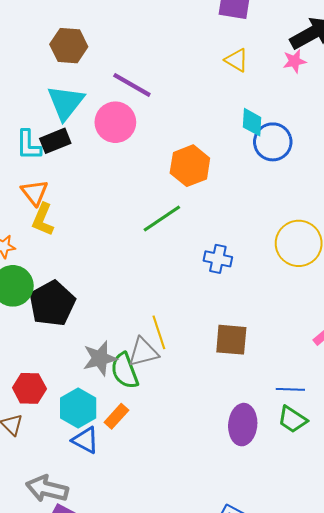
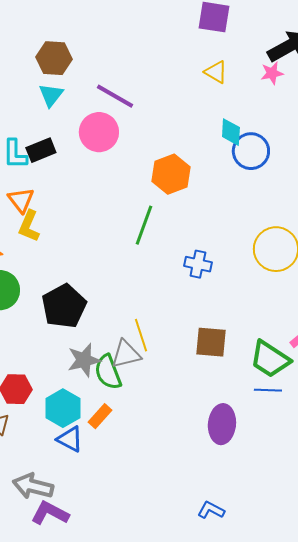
cyan triangle: (66, 103) -> (51, 95), moved, size x0.7
green line: (162, 219) -> (144, 225), turned -36
black pentagon: (52, 303) -> (64, 306), moved
green trapezoid: (292, 419) -> (270, 359), moved, size x1.4

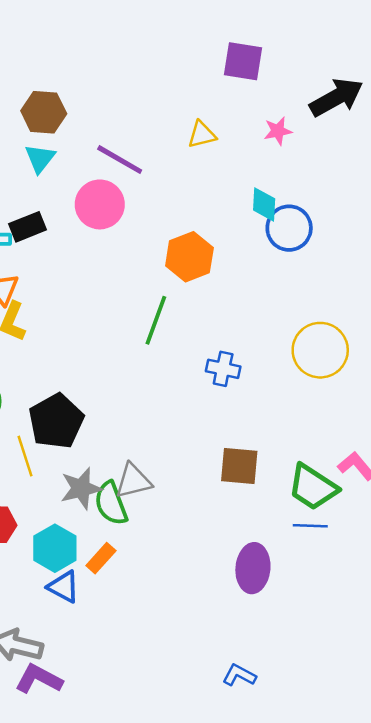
yellow triangle: (216, 72) -> (202, 135), moved, turned -45
pink star: (272, 73) -> (278, 131), moved
yellow line: (141, 335) -> (25, 456), moved

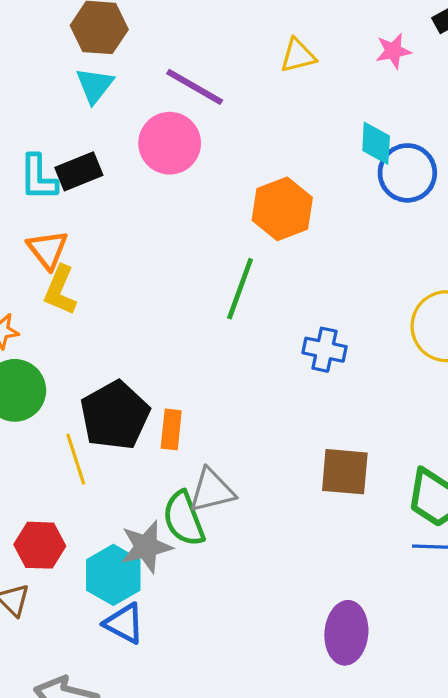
gray star: (81, 488) -> (146, 547), moved
orange rectangle: (101, 558) -> (171, 429), moved, turned -36
purple ellipse: (253, 568) -> (346, 633), moved

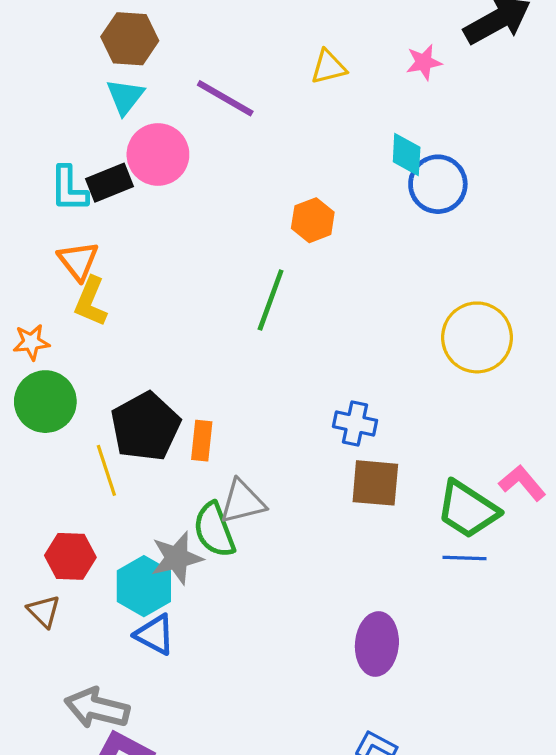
pink circle: (170, 143) -> (158, 154), moved
orange hexagon: (282, 209) -> (313, 220), size x0.7
blue cross: (324, 350) -> (355, 423), moved

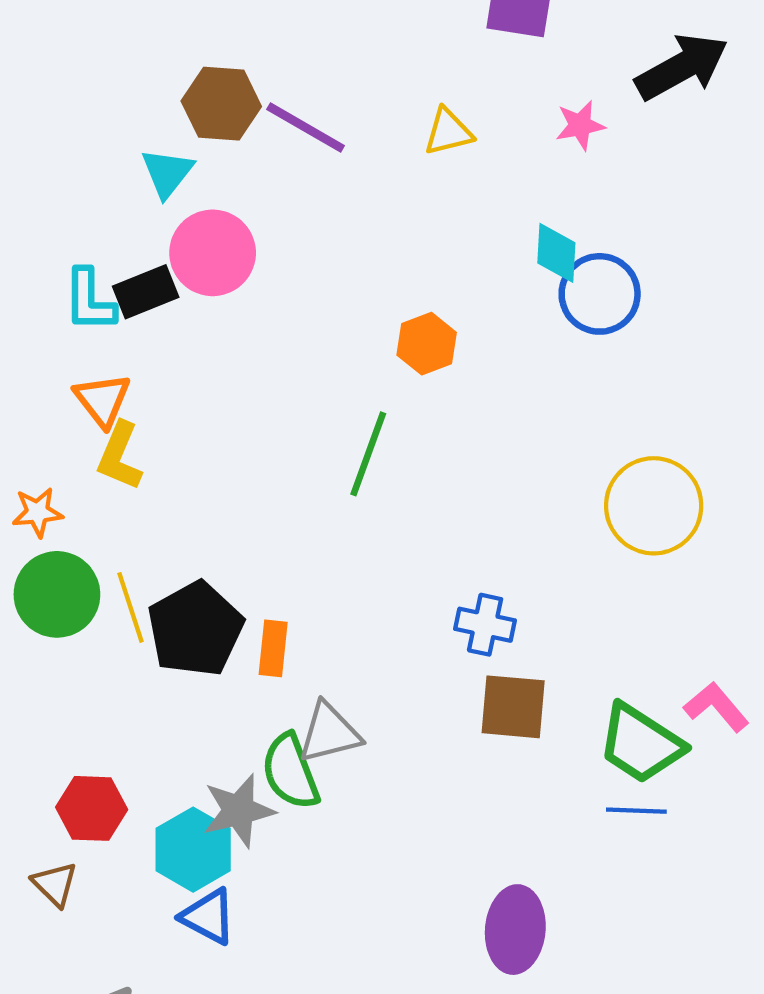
brown hexagon: (130, 39) -> (221, 104), moved
purple line: (225, 98) -> (306, 127), moved
yellow line: (106, 470) -> (130, 607), moved

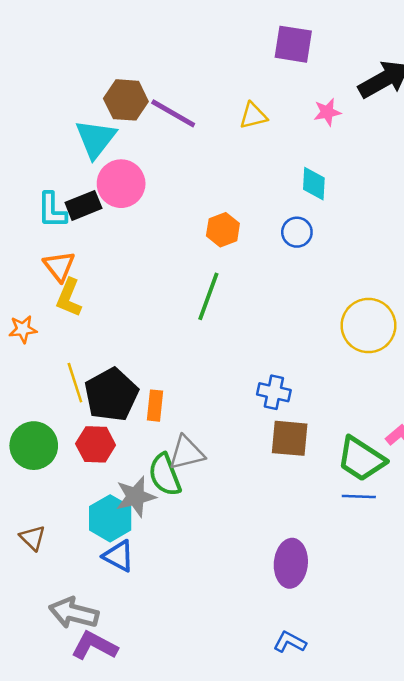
cyan triangle: (167, 173) -> (96, 139), size x1.4
blue circle: (600, 294) -> (297, 232), moved, size x0.7
orange hexagon: (427, 344) -> (223, 230), moved
green circle: (57, 594) -> (34, 446), moved
red hexagon: (92, 808) -> (96, 444), moved

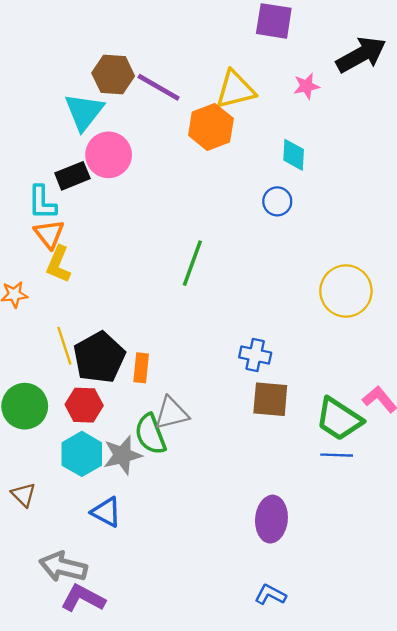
yellow triangle: (253, 116) -> (235, 90), size x1.5
cyan L-shape: (52, 210) -> (42, 203), moved
orange hexagon: (223, 230) -> (211, 127), moved, size x1.4
cyan hexagon: (110, 518) -> (82, 454), moved

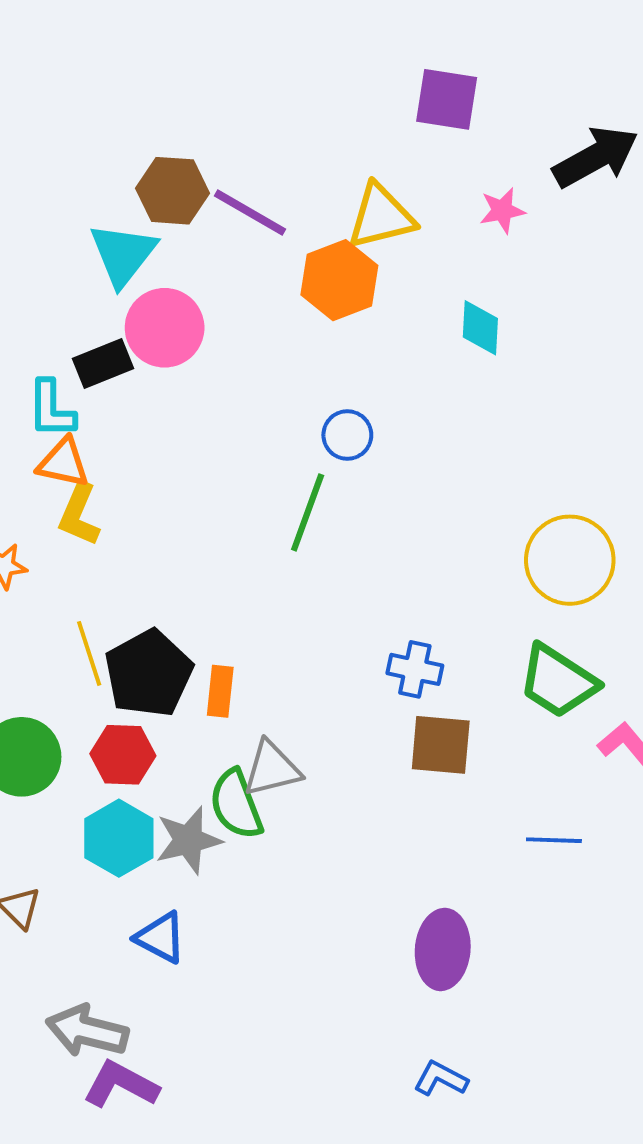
blue circle: (277, 201) -> (347, 435), moved
orange triangle: (49, 234) -> (63, 463), turned -40
green trapezoid: (339, 419) -> (558, 681), moved

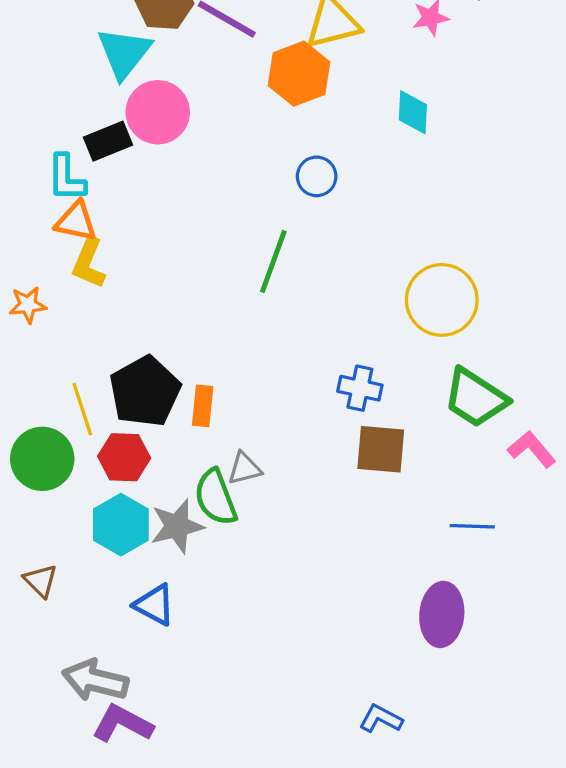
blue circle: (347, 435) -> (317, 176), moved
yellow circle: (570, 560) -> (442, 300), moved
yellow line: (89, 653) -> (82, 409), moved
gray triangle: (272, 769) -> (244, 468), size x0.7
purple ellipse: (443, 949) -> (442, 614), moved

